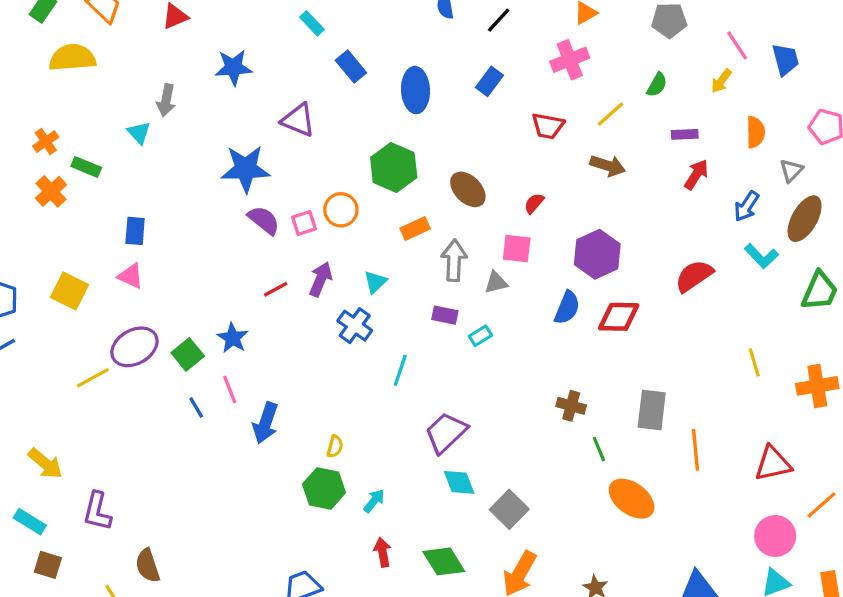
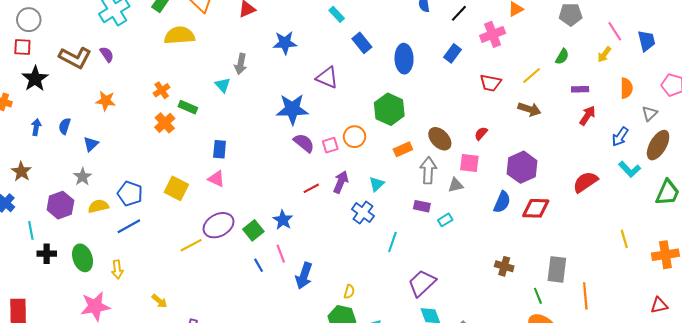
pink cross: (570, 60) -> (493, 34), moved
brown ellipse: (468, 189) -> (440, 139), moved
green line: (599, 449) -> (538, 296), moved
yellow arrow: (45, 464) -> (159, 301), size x0.7
red triangle: (773, 464) -> (659, 305), moved, size x0.7

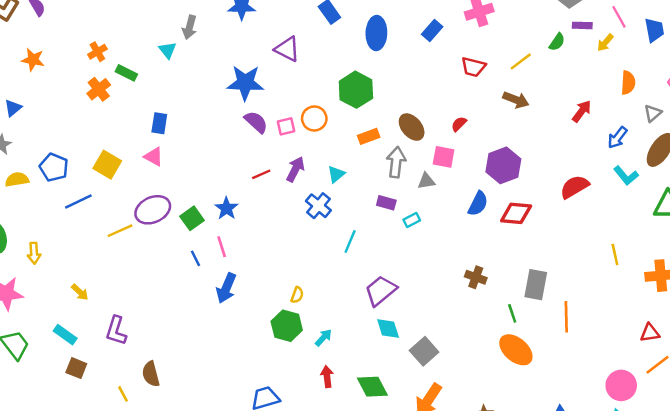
purple rectangle: (580, 89) -> (582, 25), moved
blue line: (129, 226) -> (78, 201), moved
blue arrow: (304, 276) -> (226, 288), moved

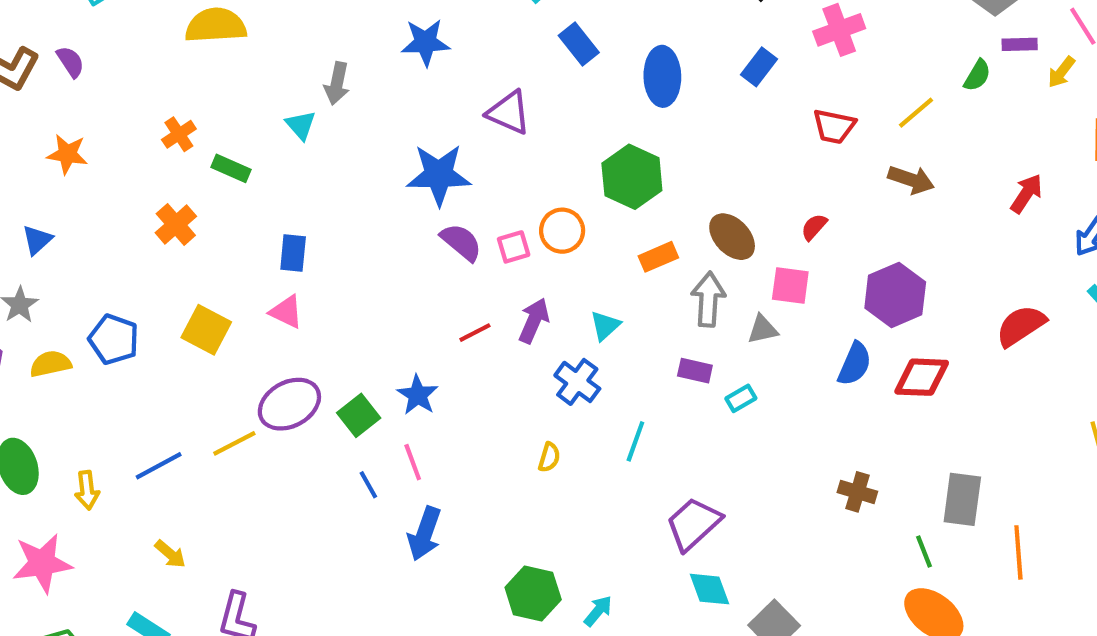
orange cross: (99, 89) -> (176, 224), moved
blue line: (78, 201) -> (159, 466), moved
yellow semicircle: (297, 295) -> (549, 457), moved

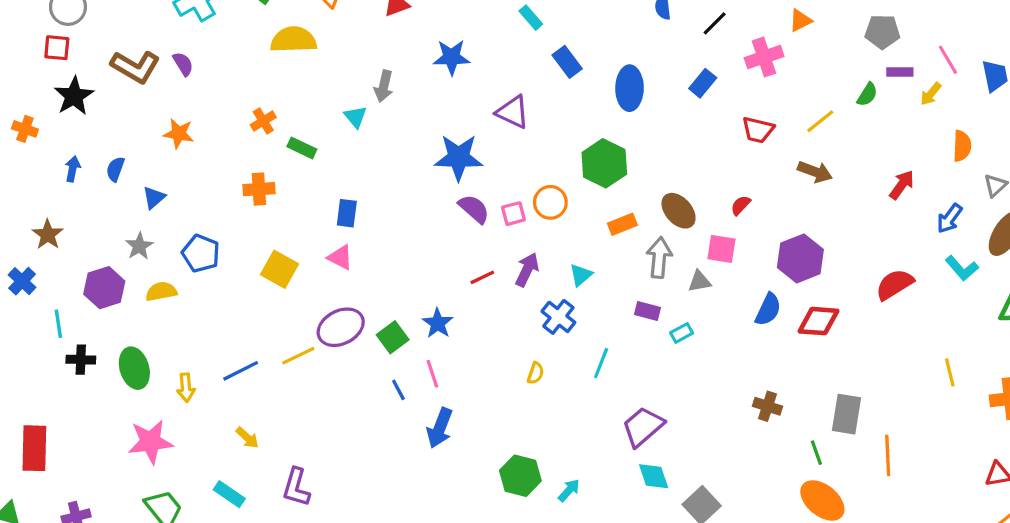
orange cross: (176, 224) -> (259, 189), turned 36
blue pentagon: (114, 339) -> (201, 253), moved

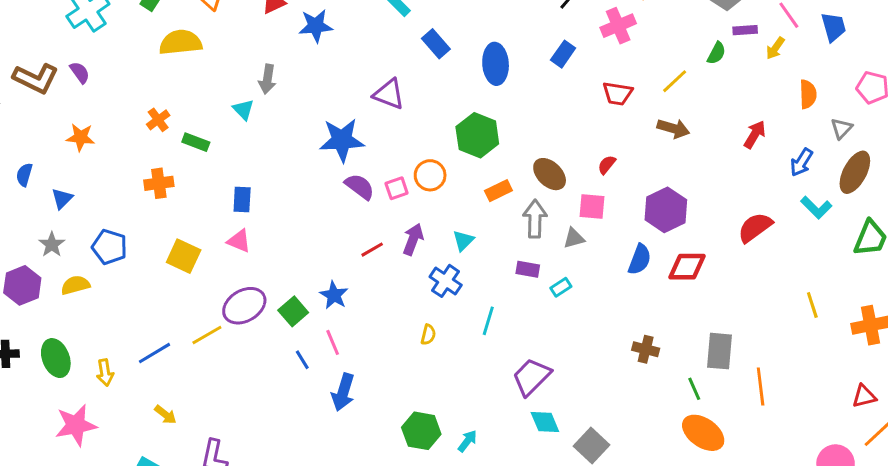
blue star: (451, 57) -> (316, 26), moved

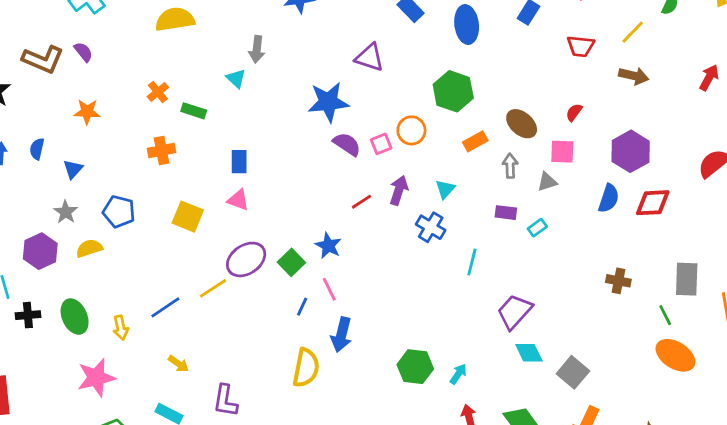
gray arrow: (535, 219) -> (510, 166), size x0.7
yellow semicircle: (428, 335) -> (306, 368), moved, size x2.0
blue line: (302, 360) -> (302, 307), turned 60

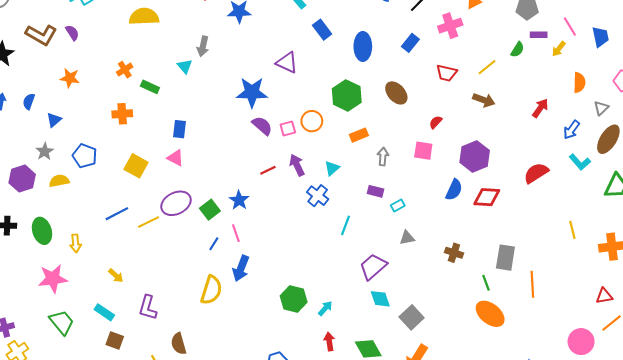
brown ellipse: (522, 124) -> (396, 93), moved
gray triangle: (547, 182) -> (407, 238), moved
purple arrow: (399, 190) -> (297, 165), turned -50
blue line: (165, 307) -> (117, 214), moved

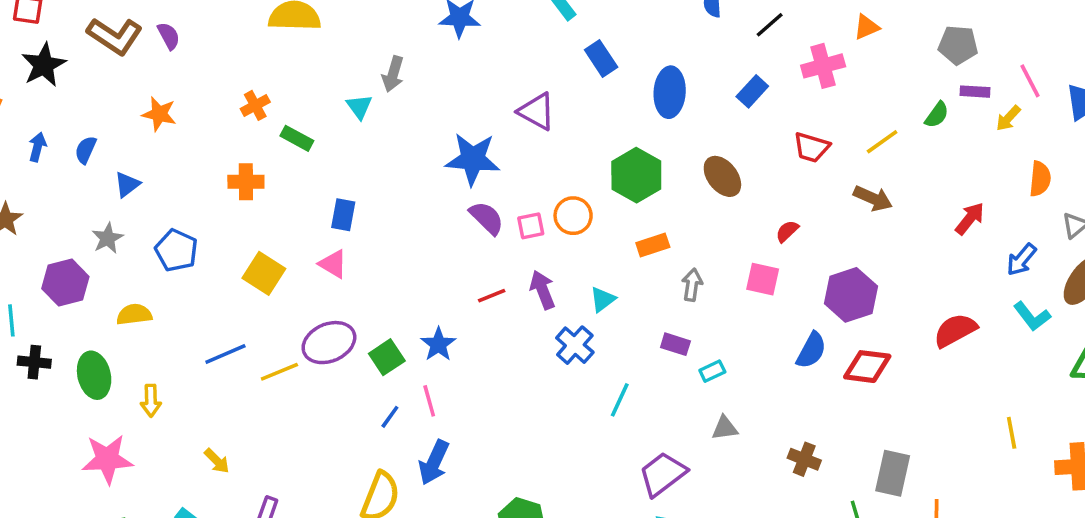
yellow semicircle: (59, 181) -> (134, 314), moved

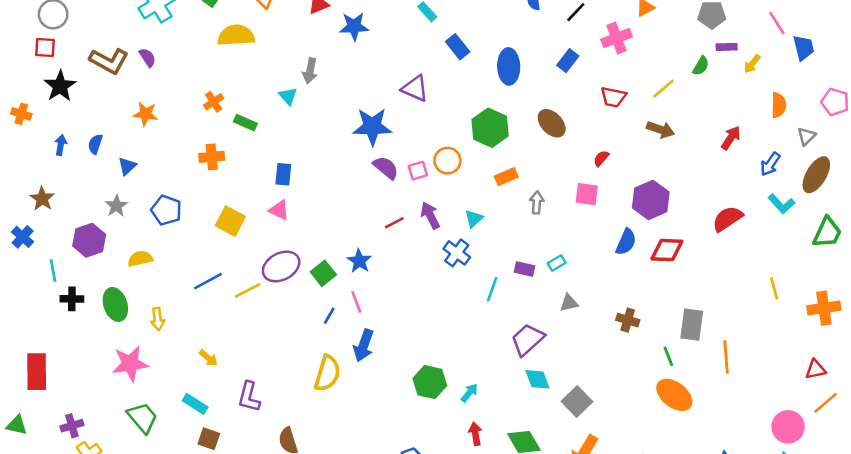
pink line: (1030, 81) -> (777, 23), moved
purple rectangle: (675, 344) -> (524, 269), moved

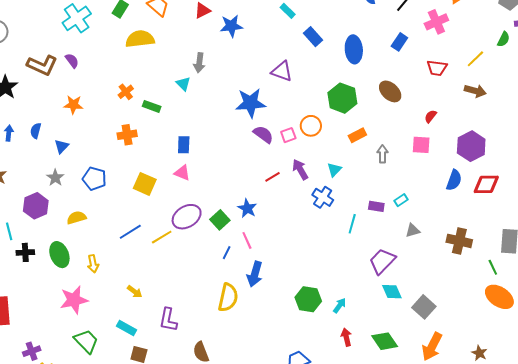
brown cross: (628, 320) -> (459, 241), size x1.4

